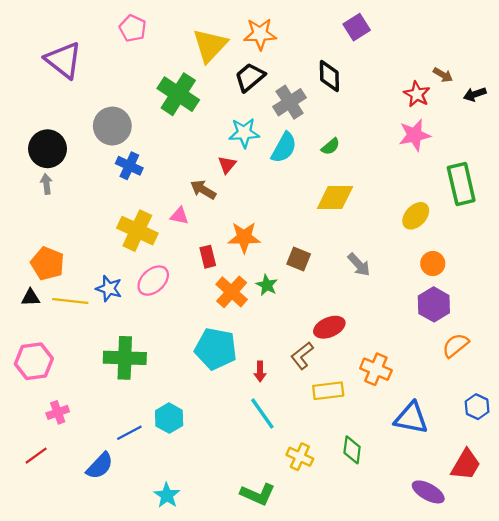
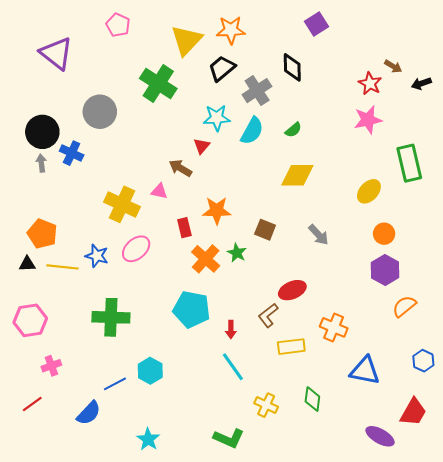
blue cross: (129, 166) -> (72, 153), moved

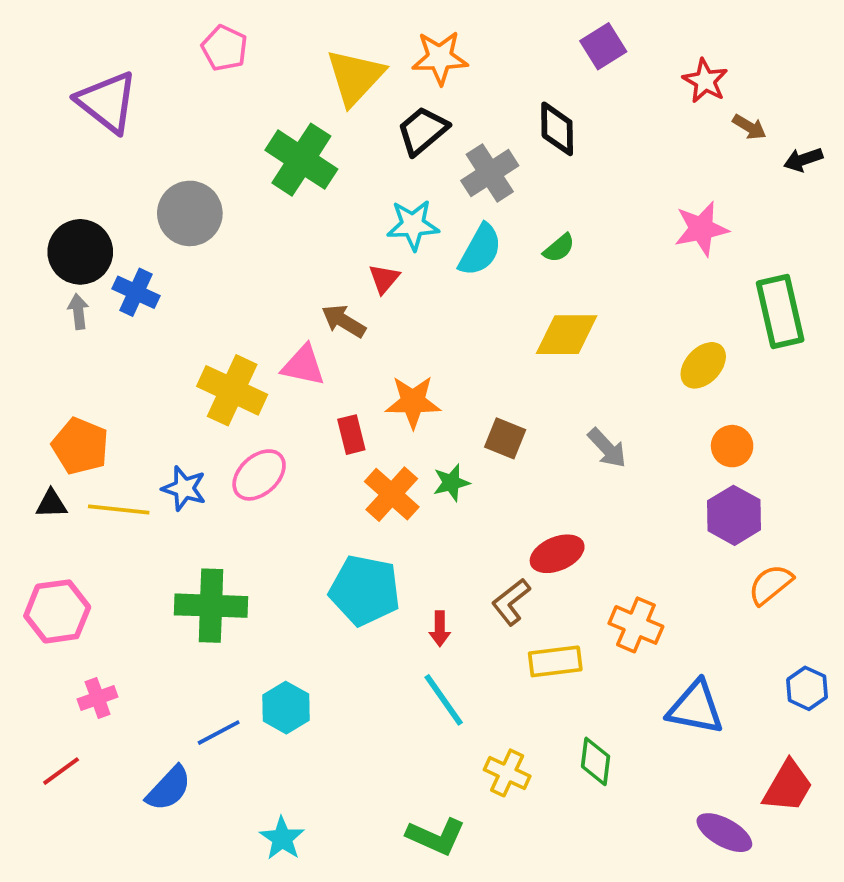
red star: (370, 83) -> (705, 81), moved
pink triangle: (159, 191) -> (303, 365), size x1.4
green star: (237, 253) -> (451, 483), turned 30

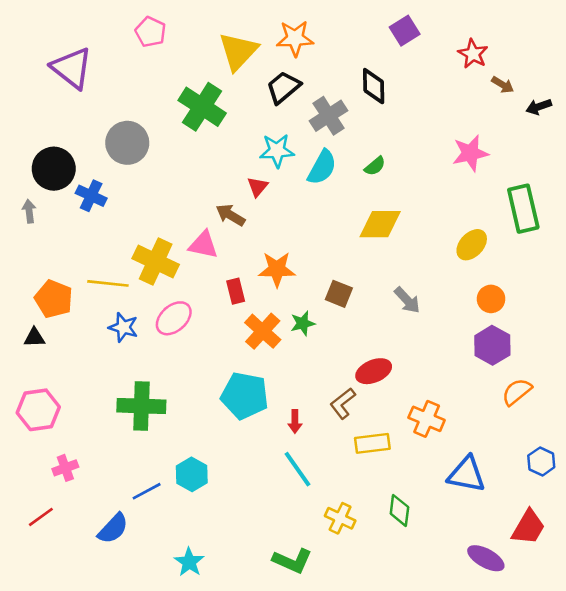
gray arrow: (78, 311) -> (29, 211), moved
yellow line: (119, 510) -> (108, 283), moved

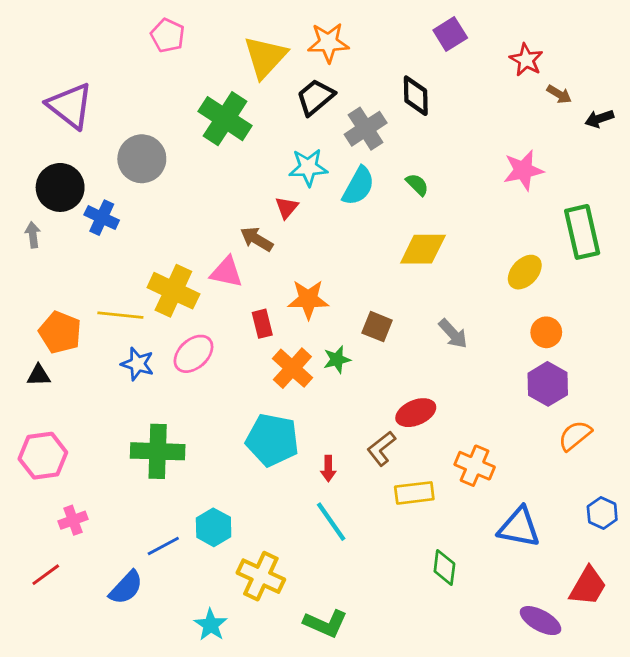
purple triangle: (72, 68) -> (70, 106), moved
green semicircle: (375, 166) -> (417, 185), turned -95
yellow cross: (340, 518) -> (261, 576), moved, size x1.4

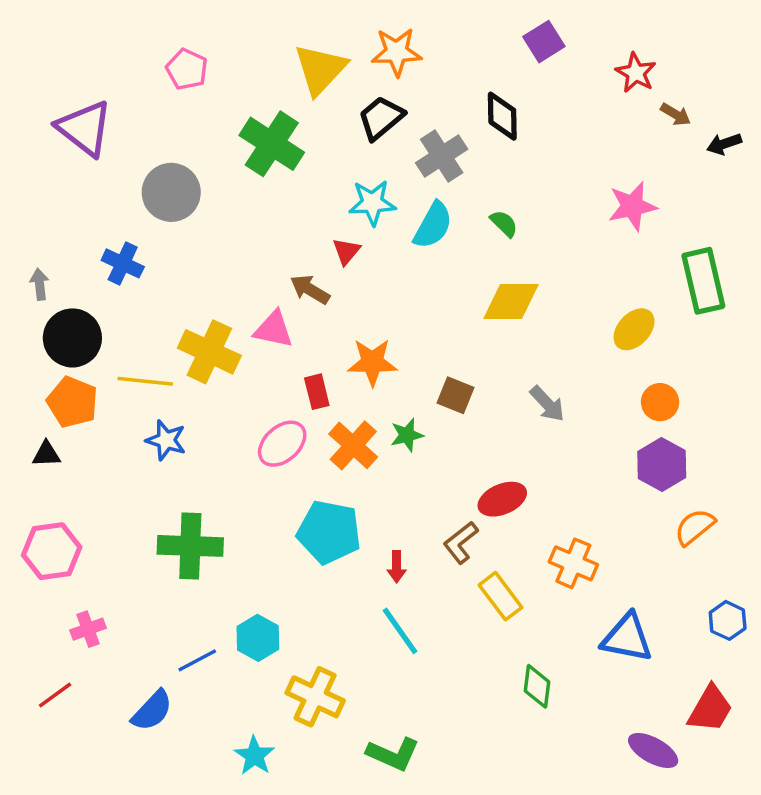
pink pentagon: (168, 35) -> (187, 69), moved
black circle: (60, 187) -> (72, 338), moved
pink ellipse: (193, 354) -> (282, 444), moved
yellow rectangle: (414, 493) -> (501, 596), turned 60

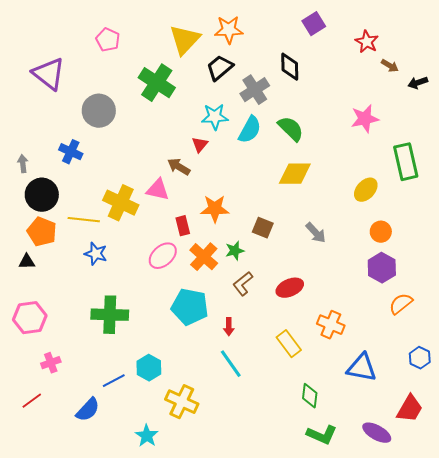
green semicircle: (504, 224) -> (291, 129), size x1.6
brown L-shape: (461, 542) -> (243, 284), moved
green L-shape: (393, 754) -> (322, 435), moved

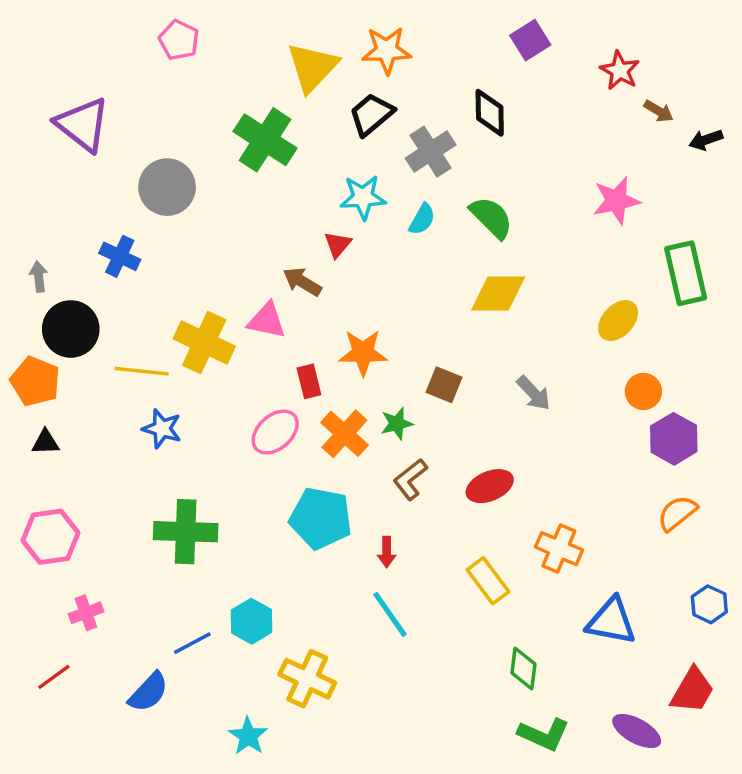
pink pentagon: (108, 40) -> (179, 40), moved
cyan semicircle: (250, 130) -> (422, 219), size x0.7
orange pentagon: (42, 232) -> (35, 381), moved
purple hexagon: (382, 268) -> (674, 439), moved

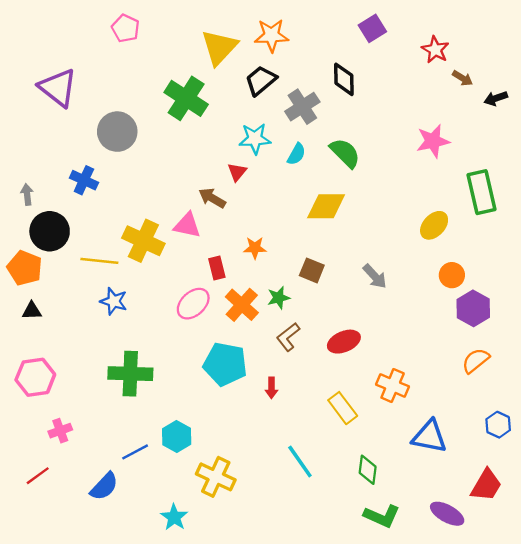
yellow diamond: (498, 294) -> (326, 206), moved
orange star: (363, 353) -> (255, 248), size x0.7
cyan line: (390, 614) -> (300, 461), moved

